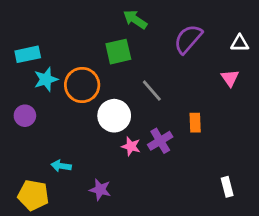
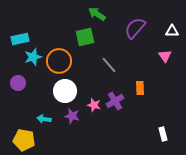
white circle: (114, 116) -> (65, 91), moved
purple star: (100, 190) -> (72, 116), moved

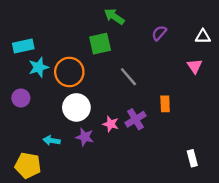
purple semicircle: (135, 28) -> (159, 33), size x0.6

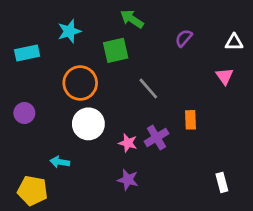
cyan star: (39, 67) -> (69, 31), moved
purple star: (85, 137) -> (128, 180), moved

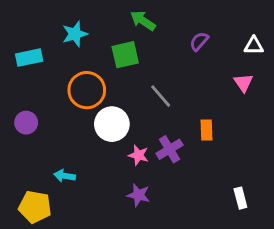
white circle: (88, 124) -> (112, 124), moved

